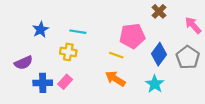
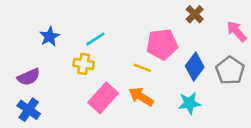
cyan line: (78, 32) -> (95, 39), turned -42
pink rectangle: (65, 82) -> (103, 98), moved, size x1.6
blue cross: (43, 83) -> (29, 110), moved, turned 36
cyan star: (155, 84) -> (189, 103), turned 30

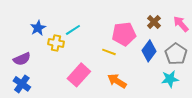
brown cross: (195, 14) -> (154, 22), moved
yellow cross: (84, 64) -> (56, 43), moved
orange arrow: (141, 97) -> (117, 81), moved
cyan star: (189, 103) -> (170, 79), moved

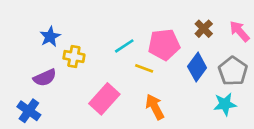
cyan line: (73, 30) -> (124, 46), moved
purple semicircle: (22, 59) -> (45, 78), moved
orange arrow: (117, 81) -> (155, 107), turned 30

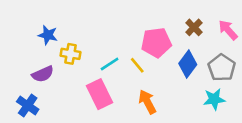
blue star: (50, 37) -> (48, 35), turned -30
cyan line: (124, 46) -> (110, 64), moved
yellow line: (144, 68) -> (137, 65), turned 30
pink rectangle: (104, 99) -> (99, 94), turned -68

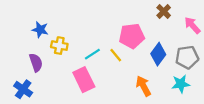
brown cross: (194, 27) -> (164, 11), moved
gray pentagon: (222, 68) -> (187, 57), turned 30
purple semicircle: (43, 74) -> (36, 63), turned -84
orange arrow: (147, 102) -> (143, 86), moved

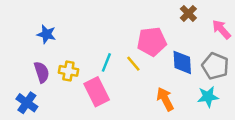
yellow cross: (59, 46) -> (68, 71), moved
cyan line: (92, 54) -> (106, 62), turned -35
blue diamond: (158, 54) -> (182, 62), turned -40
gray pentagon: (187, 57) -> (215, 66), turned 30

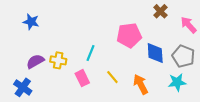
blue star: (46, 34) -> (31, 22), moved
yellow line: (133, 64) -> (112, 77), moved
purple semicircle: (42, 72) -> (35, 61), turned -102
pink rectangle: (97, 92) -> (82, 78), size x0.7

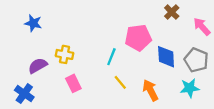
cyan line: (91, 53) -> (111, 57), moved
yellow cross: (58, 60) -> (64, 54), moved
pink rectangle: (82, 78) -> (73, 83), moved

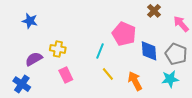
pink pentagon: (138, 38) -> (124, 34), turned 30

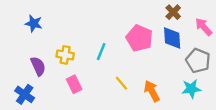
cyan line: (100, 51) -> (101, 52), moved
blue diamond: (149, 51) -> (172, 38), moved
purple semicircle: (34, 59) -> (38, 66), turned 96

